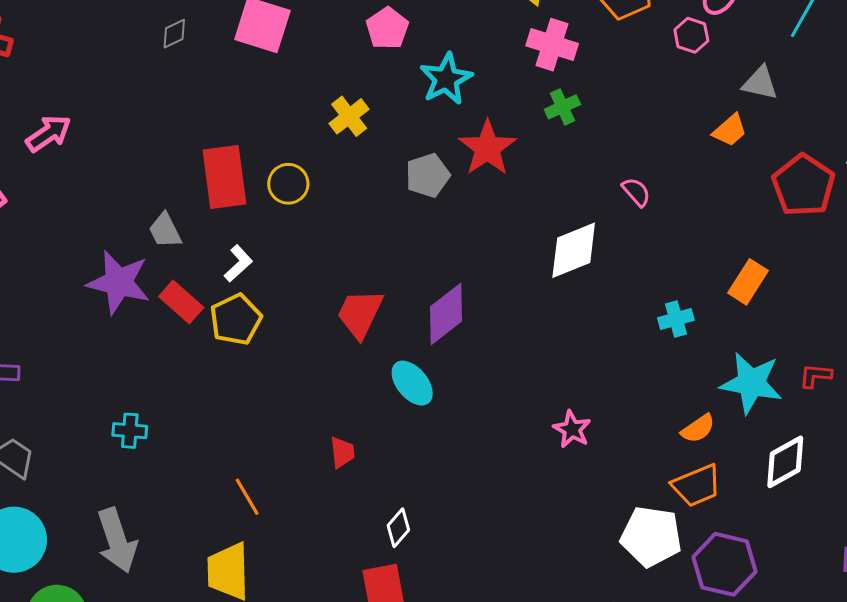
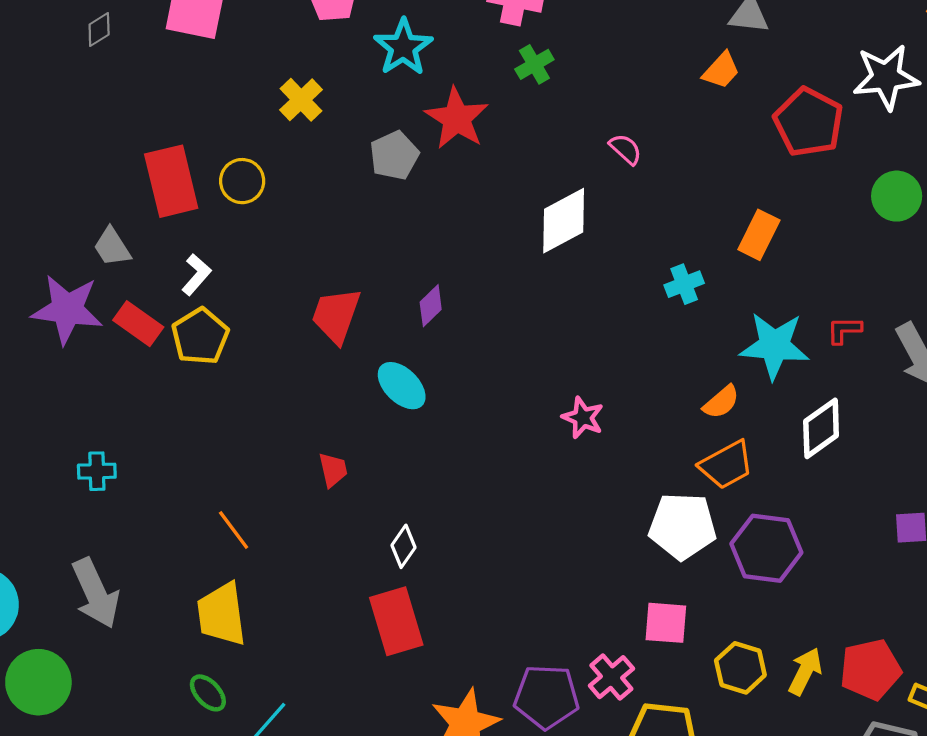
purple diamond: (446, 314) -> (431, 306), size x0.6

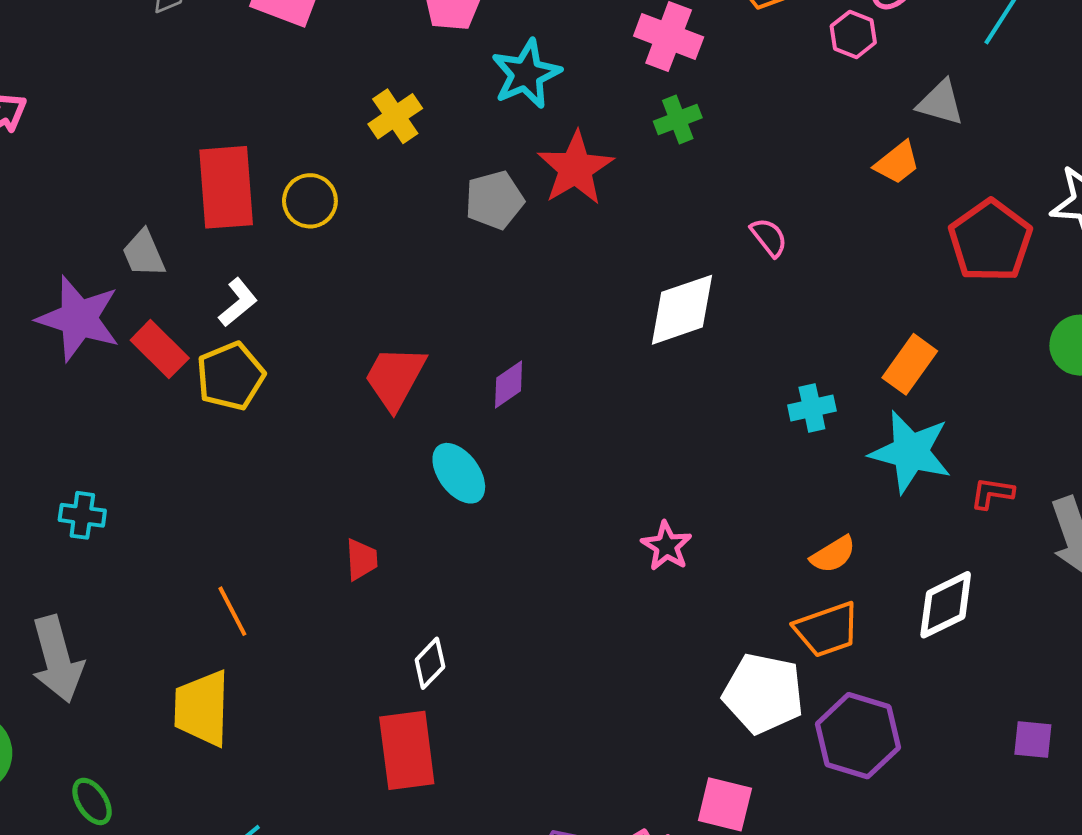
cyan star: (774, 346) -> (911, 452), moved
green ellipse: (208, 693) -> (92, 801), moved

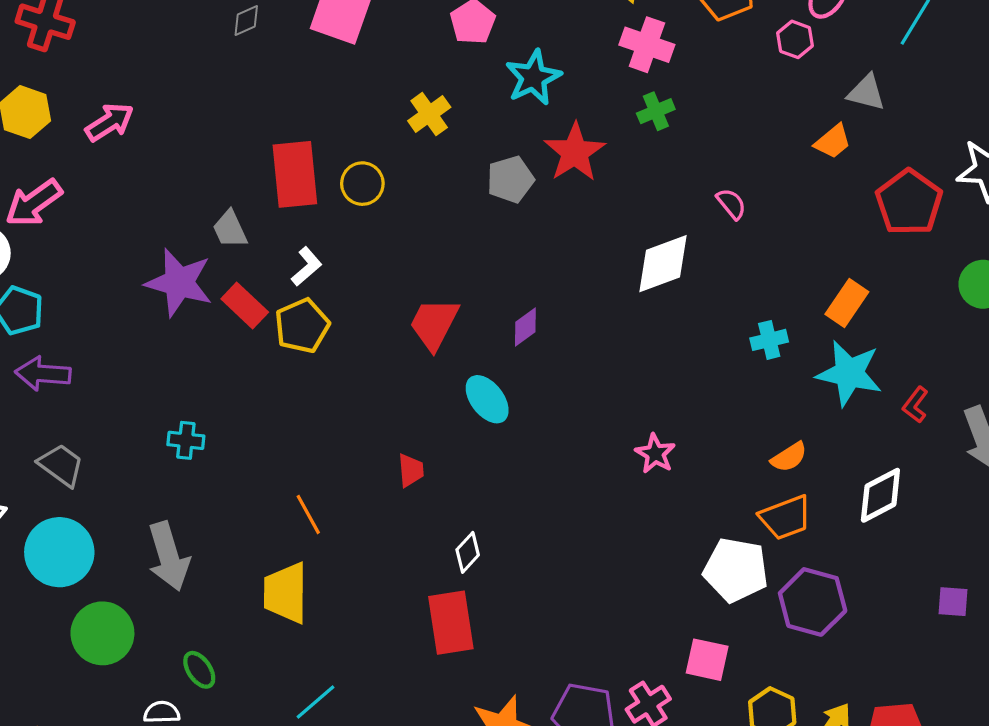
red L-shape: (992, 493) -> (915, 405), turned -60

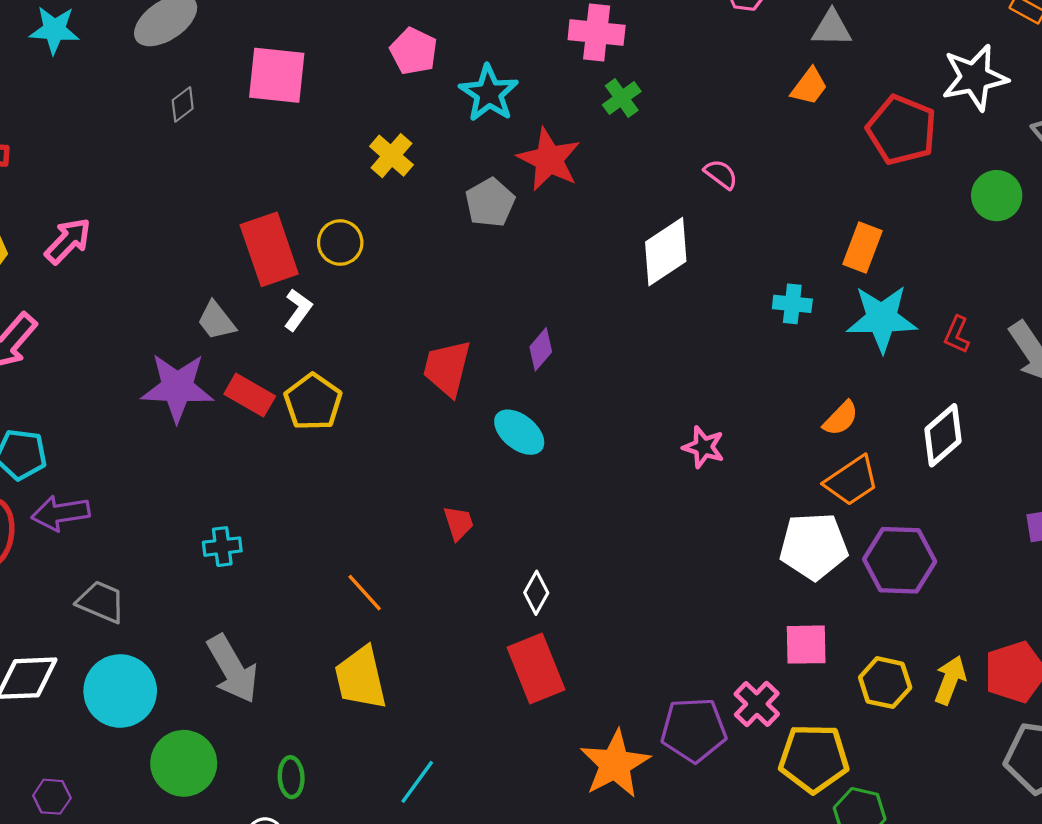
white L-shape: (307, 267) -> (298, 310), moved
cyan cross: (769, 340) -> (792, 304), turned 33
green ellipse: (199, 670) -> (291, 777), turned 45

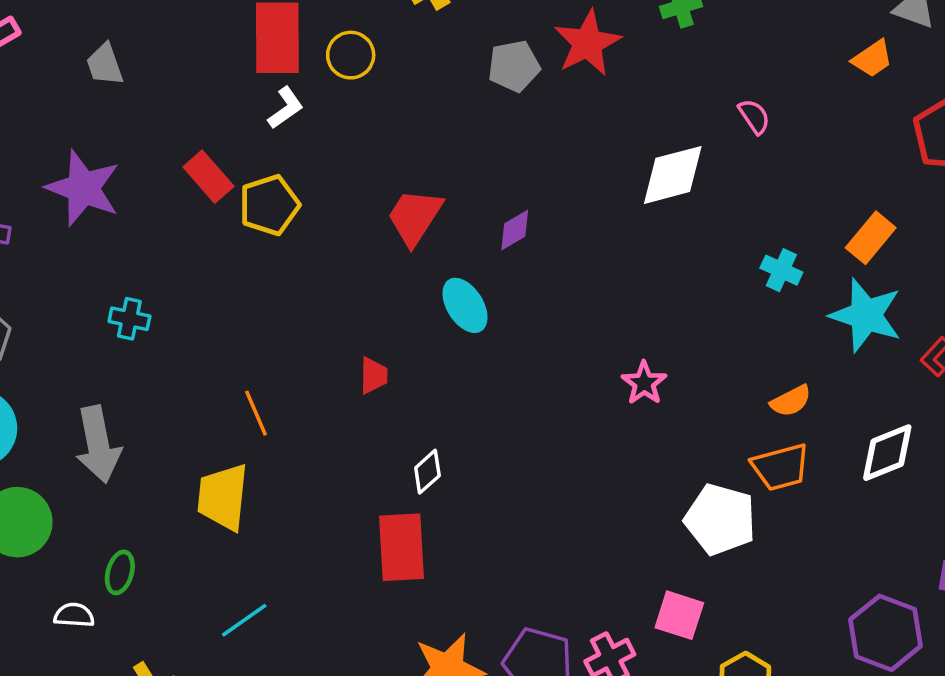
gray trapezoid: (216, 321) -> (105, 64), moved
purple star: (177, 387) -> (83, 188), moved
purple hexagon: (900, 560) -> (886, 633), moved

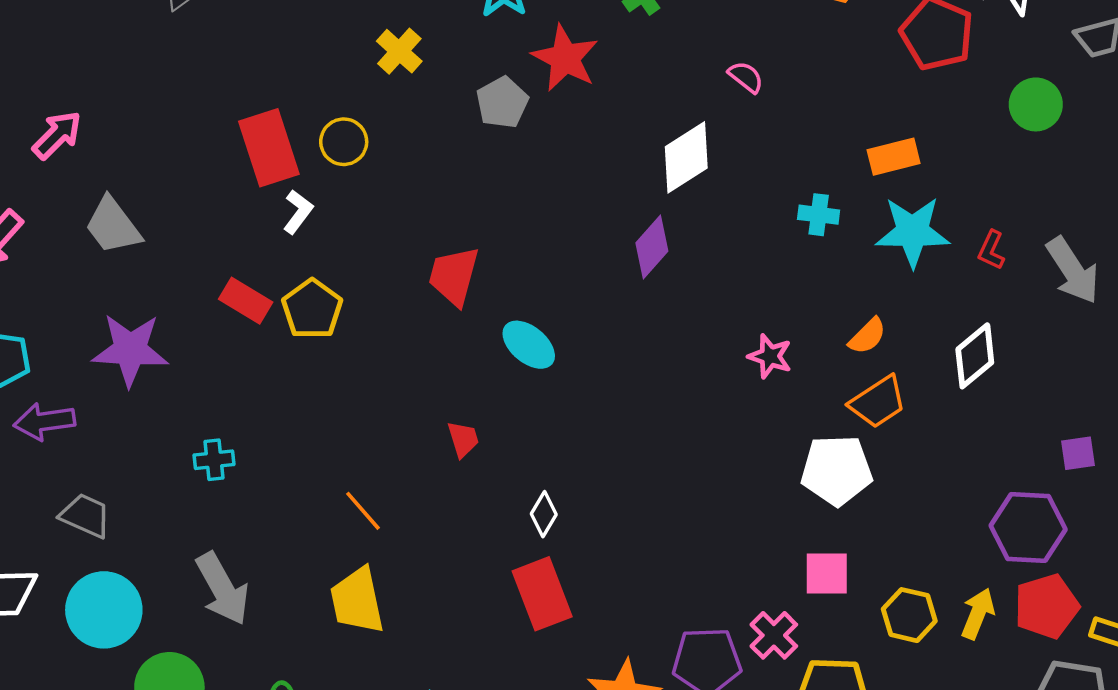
gray trapezoid: (105, 64) -> (113, 226), size x1.4
purple diamond: (515, 230) -> (652, 247), moved, size x1.4
orange rectangle: (871, 238) -> (894, 157), turned 54
pink star: (644, 383) -> (770, 356), moved

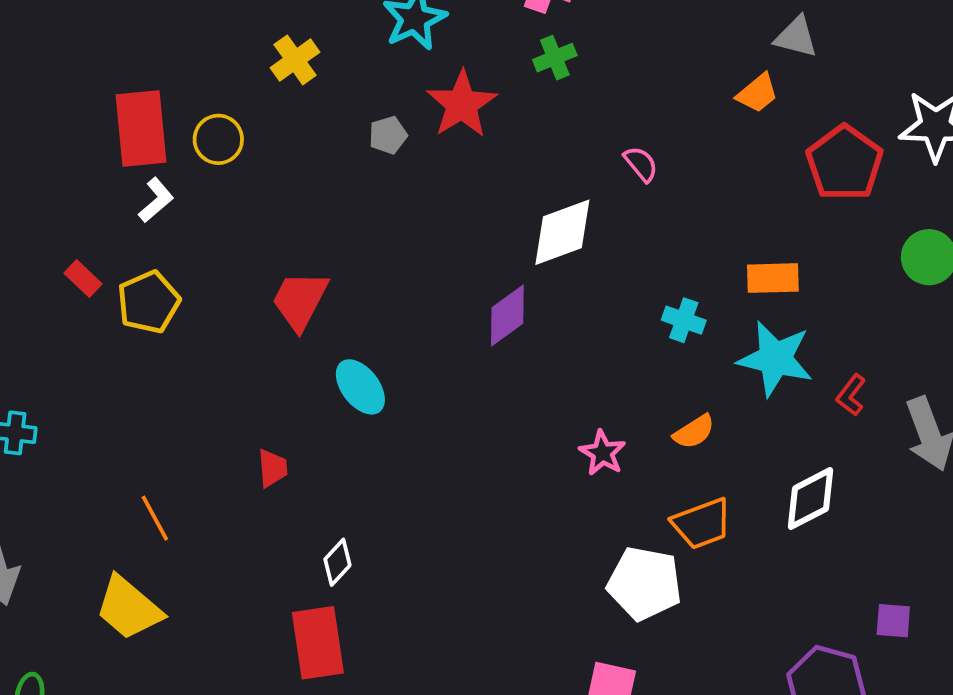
gray pentagon: (502, 102) -> (388, 135), size x0.7
red rectangle: (246, 301) -> (83, 279), size x0.7
orange semicircle: (867, 336) -> (694, 432), moved
yellow trapezoid: (357, 601) -> (129, 608), turned -50

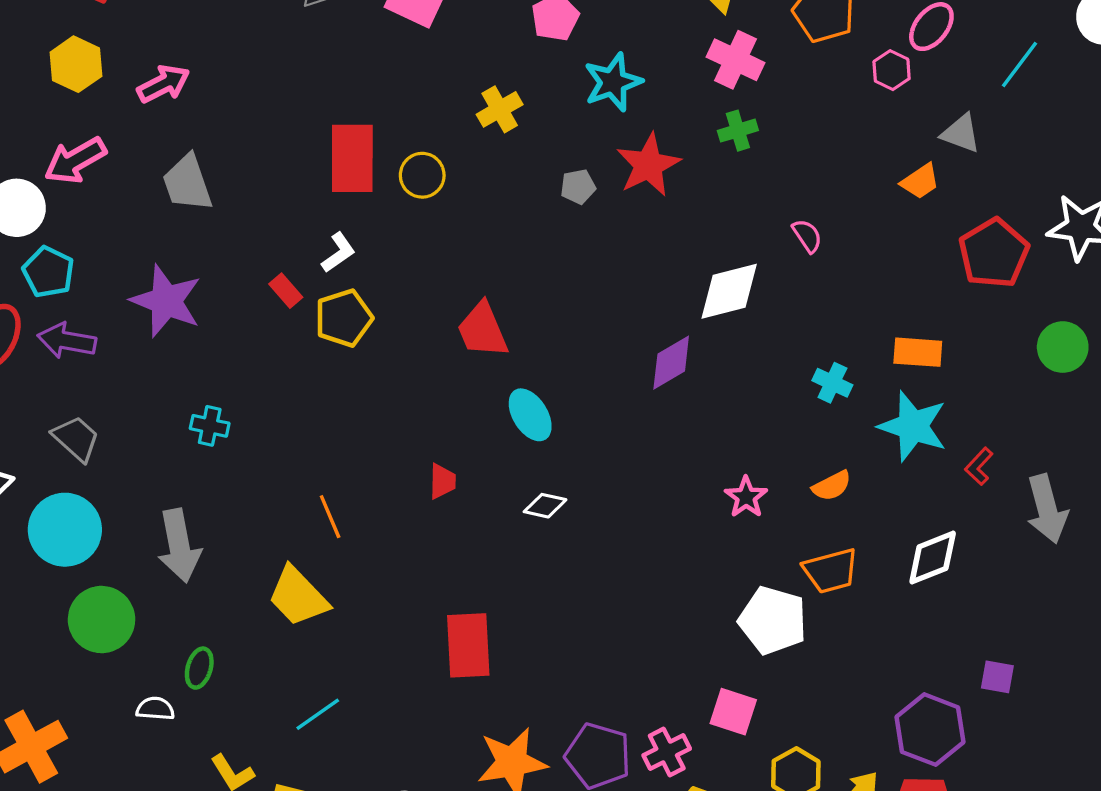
white L-shape: (156, 200) -> (338, 253), moved
red trapezoid: (300, 300) -> (482, 330), turned -56
white diamond: (337, 562) -> (545, 506), moved, turned 54

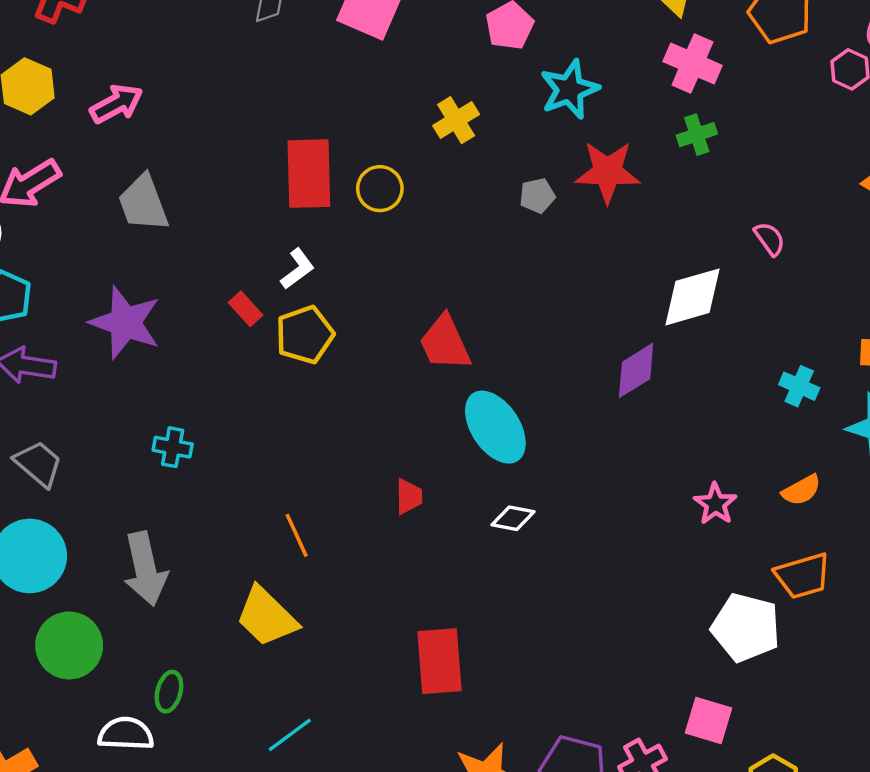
red star: (648, 165) -> (608, 172), turned 30
cyan ellipse: (530, 415) -> (495, 427), size x1.4
white semicircle: (155, 709) -> (126, 734), size x1.4

